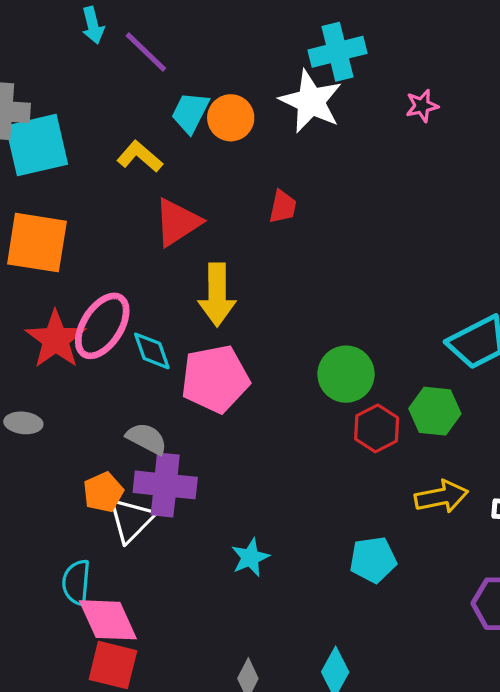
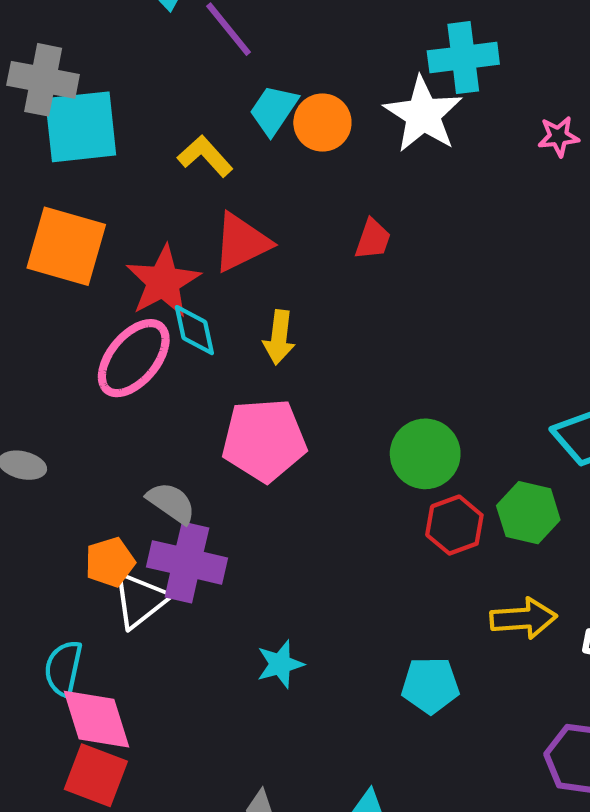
yellow arrow: (217, 295) -> (279, 337), size x0.7
red star: (56, 339) -> (163, 282), moved
cyan diamond: (152, 351) -> (194, 330), moved

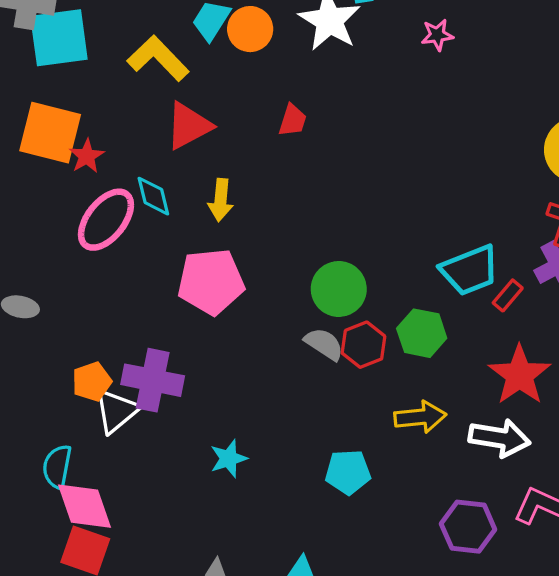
yellow L-shape: (205, 156) -> (158, 58), size x1.4
red star: (163, 282) -> (87, 156), moved, size x0.6
gray semicircle: (171, 503) -> (324, 344), moved

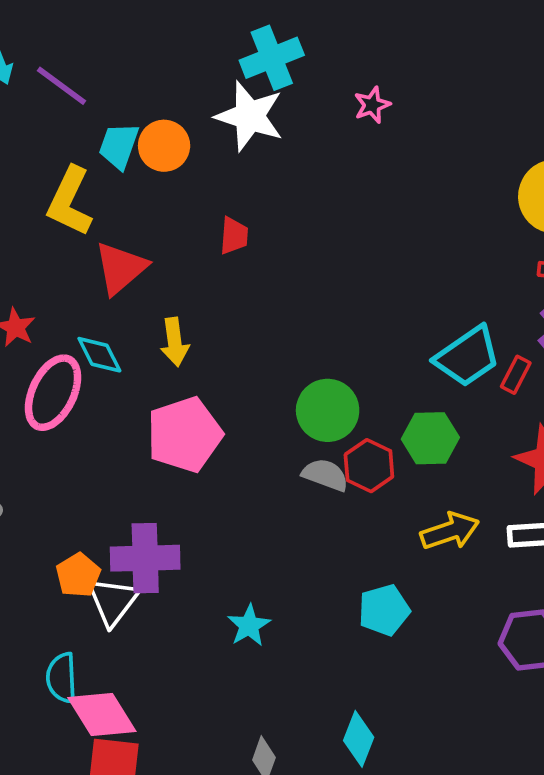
yellow L-shape: (158, 58) -> (70, 201), turned -98

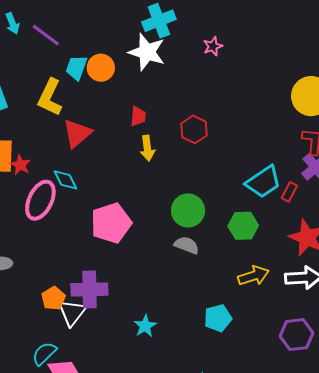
yellow arrow: (175, 342) -> (147, 148), moved
red hexagon: (369, 466) -> (194, 129), moved
cyan semicircle: (62, 678) -> (44, 354), turned 48

